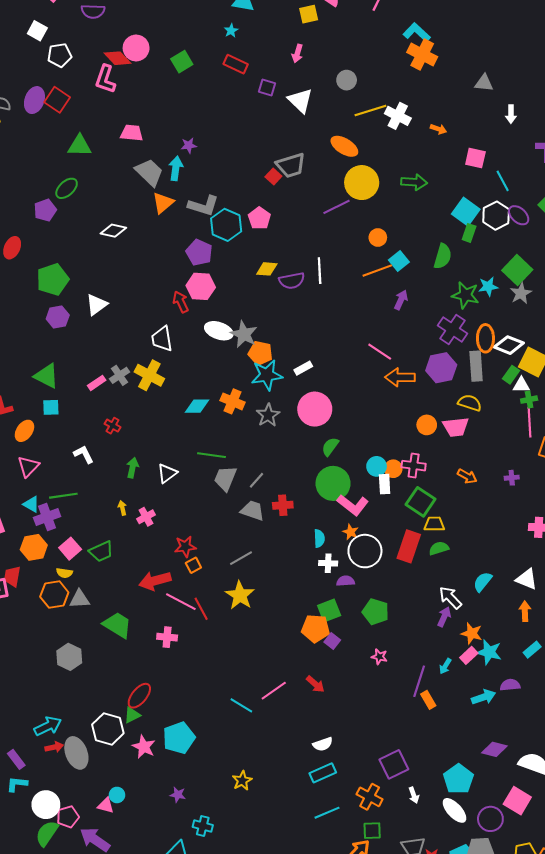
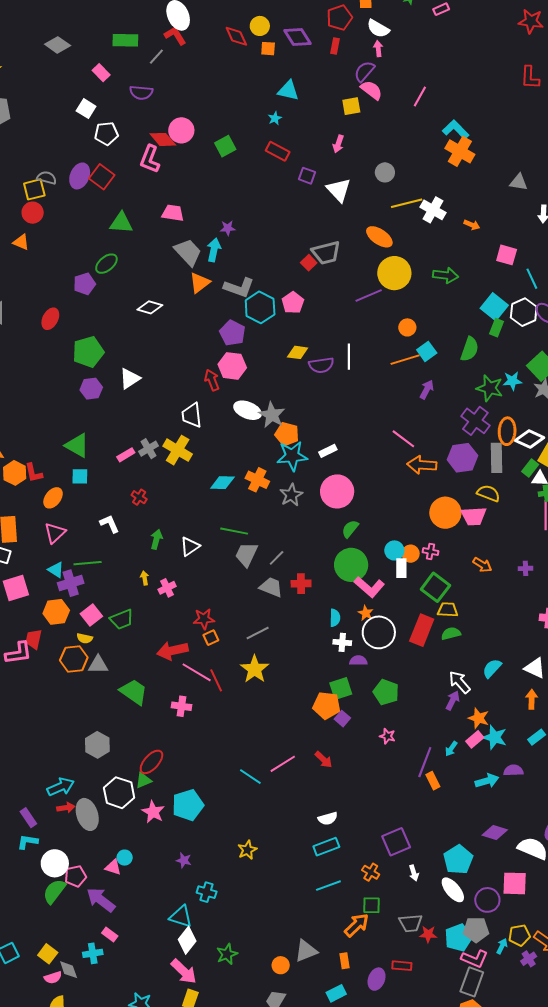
orange circle: (427, 425) -> (445, 513), size x1.6
pink cross: (414, 466) -> (430, 552), size x0.7
gray hexagon: (69, 657) -> (97, 745), moved
orange cross: (370, 797) -> (371, 872), size x0.7
pink square: (517, 801) -> (515, 883), turned -32

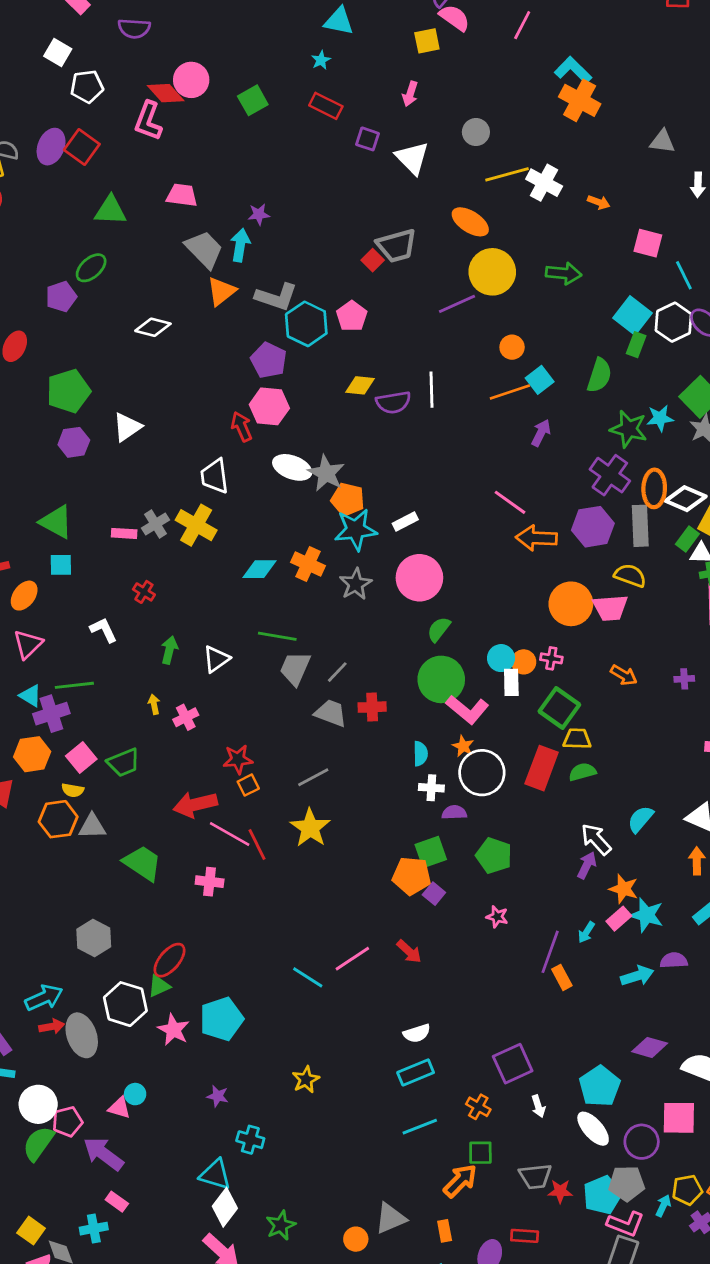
pink rectangle: (126, 455) -> (124, 533), turned 36

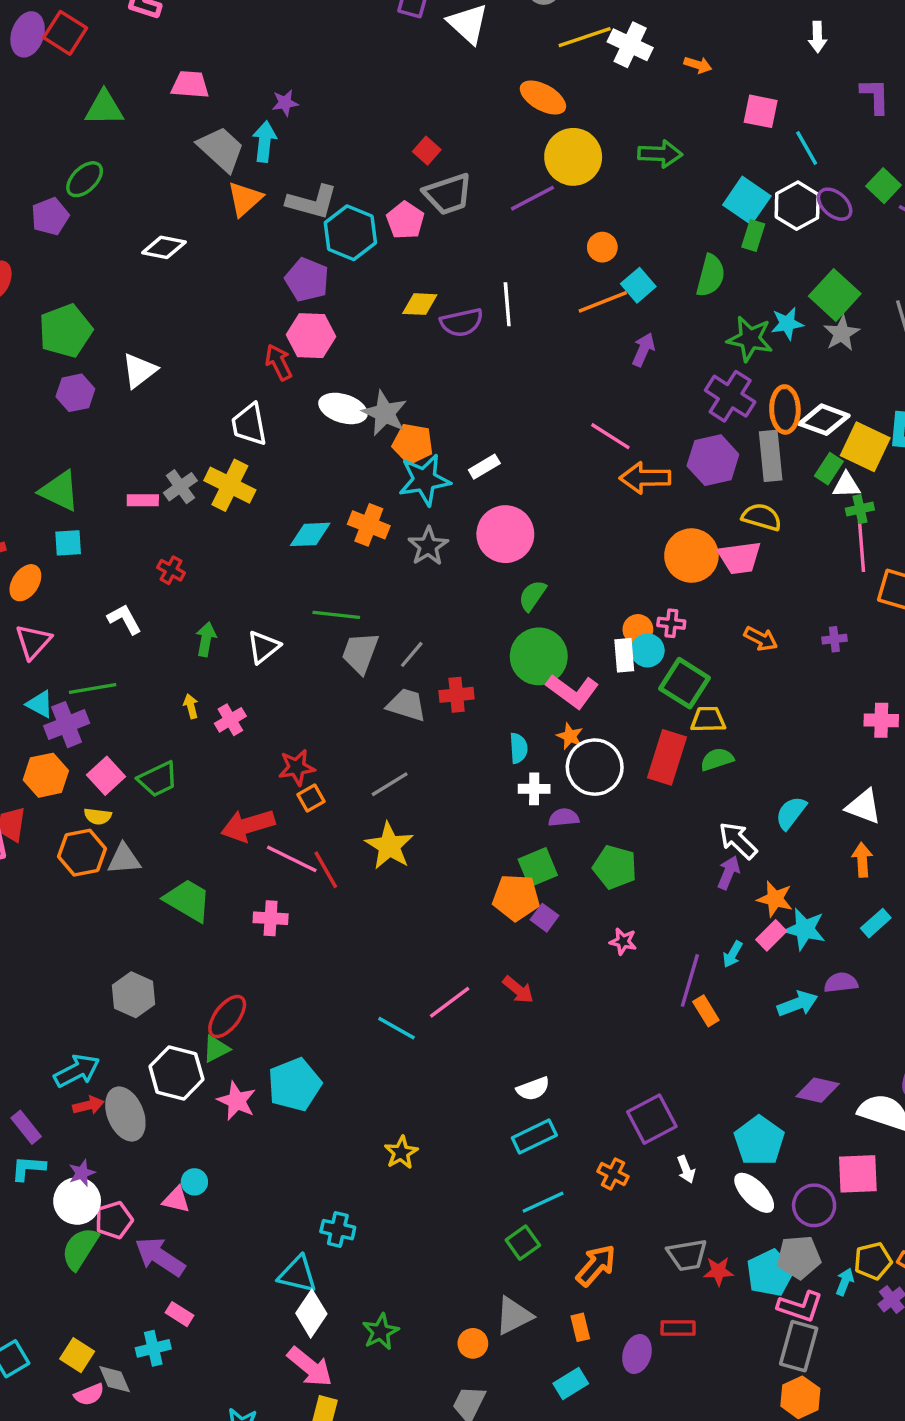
gray trapezoid: (397, 246) -> (448, 194), moved
cyan circle: (501, 658) -> (648, 650), moved
purple star: (218, 1096) -> (82, 1173), moved, turned -30
green square: (480, 1153) -> (523, 1243), moved, turned -32

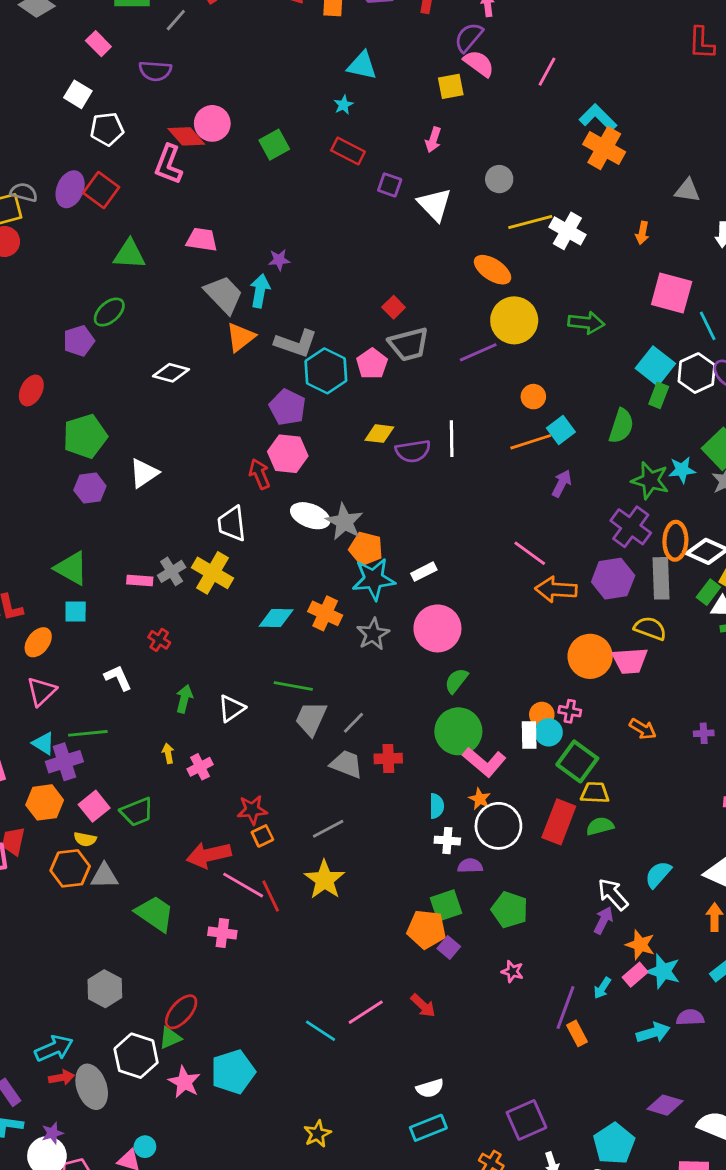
orange arrow: (698, 65) -> (642, 233), moved, turned 80
pink square: (761, 111) -> (672, 293), size x1.4

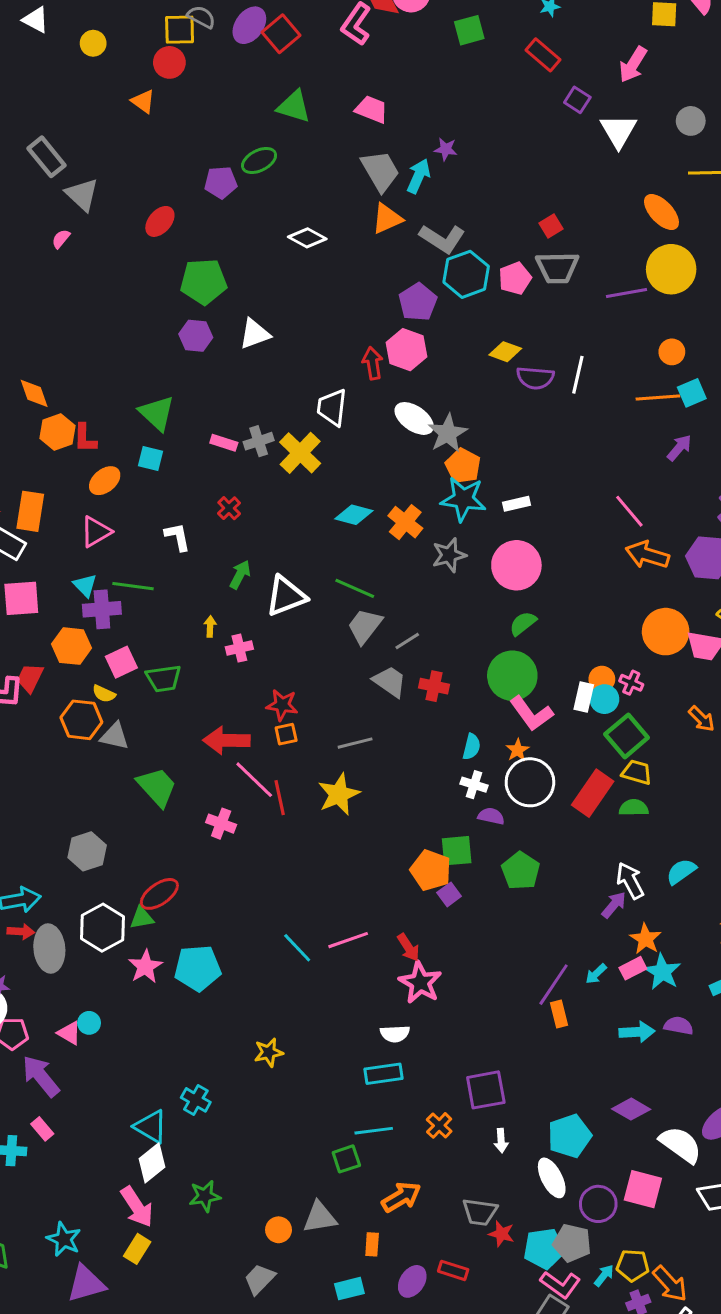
pink arrow: (433, 140) -> (633, 64), size x1.4
white triangle: (231, 708) -> (286, 596), size x1.4
pink star: (512, 971) -> (420, 983), moved, size x1.8

